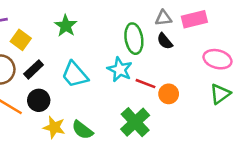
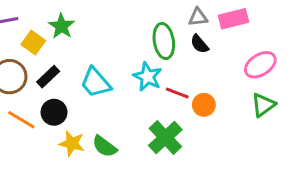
green star: (66, 26) -> (61, 26), moved
pink ellipse: (217, 59) -> (260, 65), turned -48

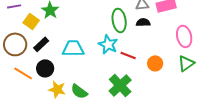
black semicircle: (199, 44) -> (143, 22), turned 128
pink ellipse: (260, 65) -> (184, 36), turned -70
cyan trapezoid: (96, 83) -> (73, 48), turned 130
orange circle: (204, 105) -> (155, 63), moved

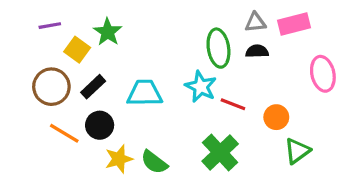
green triangle: (186, 63) -> (297, 151), moved
yellow star: (57, 89) -> (119, 159), turned -30

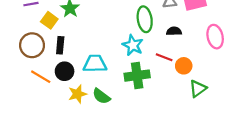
black semicircle: (257, 51) -> (174, 31), moved
black rectangle: (93, 87) -> (60, 45), turned -42
cyan trapezoid: (145, 93) -> (95, 64), moved
red line: (233, 104) -> (164, 57), moved
green cross: (220, 152) -> (137, 76), moved, turned 35

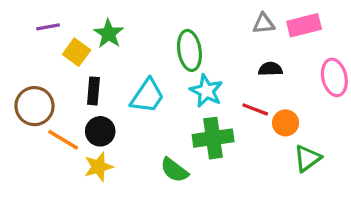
green ellipse: (145, 19) -> (189, 50), moved
brown circle: (32, 45) -> (34, 106), moved
cyan trapezoid: (95, 64) -> (147, 96), moved, turned 125
yellow star: (78, 94) -> (99, 167), moved
green semicircle: (101, 96) -> (174, 170), moved

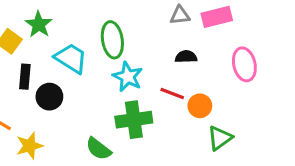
cyan trapezoid: (147, 96) -> (71, 58), moved, turned -92
black circle: (100, 131) -> (49, 97), moved

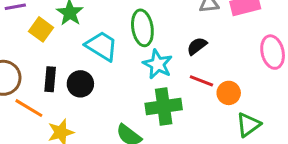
black semicircle: (186, 57) -> (197, 46), moved, turned -35
black rectangle: (25, 77) -> (50, 79), moved

